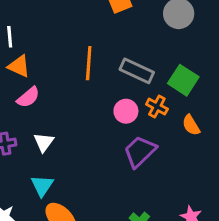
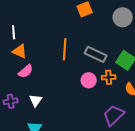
orange cross: (157, 107) -> (109, 77), turned -32
purple trapezoid: (140, 151) -> (114, 115), moved

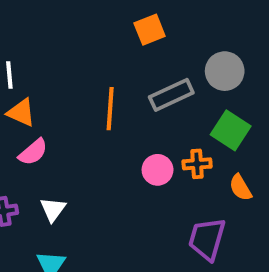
gray circle: (123, 17) -> (225, 71), moved
gray rectangle: (96, 54) -> (171, 95), moved, turned -50
purple trapezoid: (114, 115) -> (207, 239), turned -30

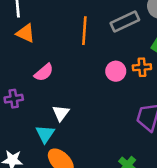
pink semicircle: (33, 152) -> (44, 72), moved
white triangle: (53, 209) -> (61, 113), moved

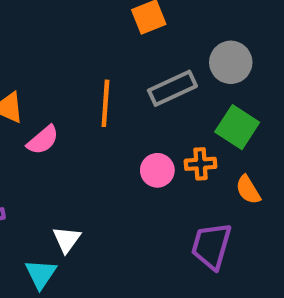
pink semicircle: (44, 72) -> (43, 140), moved

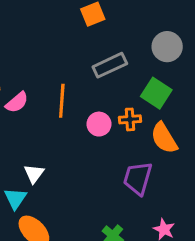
gray circle: (231, 62) -> (167, 47), moved
orange line: (105, 103) -> (62, 101), moved
orange semicircle: (248, 190) -> (164, 138), size x1.5

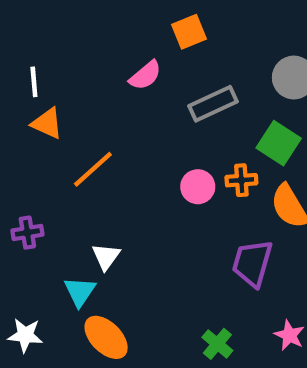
orange line: (62, 101) -> (93, 169), moved, turned 44
pink semicircle: (17, 102) -> (145, 75), moved

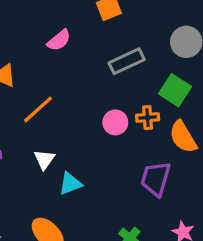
pink semicircle: (145, 75) -> (59, 40), moved
white triangle: (106, 257) -> (44, 159), moved
cyan triangle: (80, 292) -> (70, 184), moved, turned 35

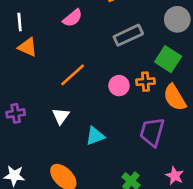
orange line: (38, 110) -> (73, 75), moved
cyan triangle: (70, 184) -> (95, 136), moved

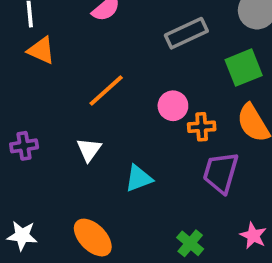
green square: (168, 59) -> (244, 68), turned 35
orange cross: (145, 82) -> (202, 127), moved

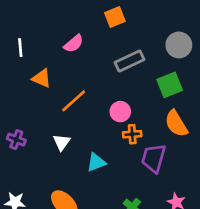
orange triangle: (41, 50) -> (42, 78), moved
orange cross: (202, 127) -> (132, 134), moved
purple cross: (24, 146) -> (16, 140), turned 30

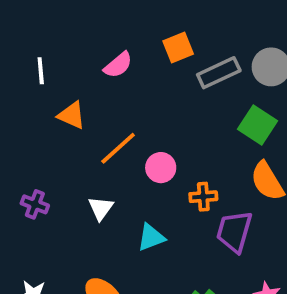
orange square: (115, 17) -> (178, 48), moved
gray rectangle: (130, 61) -> (219, 73), moved
green square: (170, 85) -> (258, 125), turned -35
pink circle: (120, 112) -> (161, 168), moved

